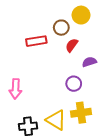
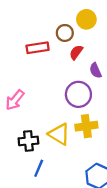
purple semicircle: (89, 62) -> (95, 70), turned -96
purple circle: (74, 84) -> (78, 94), size x1.5
pink arrow: (16, 89) -> (15, 100), turned 36

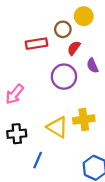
purple circle: (78, 94) -> (64, 77), moved
black cross: (28, 141) -> (17, 134), moved

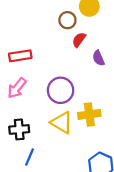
red rectangle: (36, 44) -> (20, 56), moved
purple circle: (64, 77) -> (61, 90), moved
blue line: (38, 160) -> (29, 157), moved

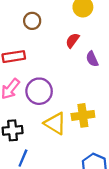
brown circle: (67, 20) -> (32, 21), moved
purple circle: (61, 90) -> (39, 91), moved

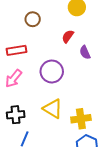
purple circle: (39, 91) -> (52, 71), moved
yellow cross: (83, 115) -> (81, 119), moved

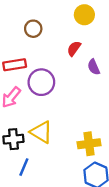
purple circle: (52, 71) -> (41, 82), moved
yellow triangle: (53, 109) -> (41, 132), moved

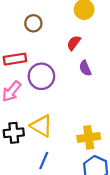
purple semicircle: (94, 67) -> (85, 68), moved
blue line: (24, 167) -> (44, 160), moved

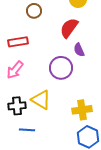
red semicircle: (74, 43) -> (69, 28), size x1.5
purple circle: (41, 76) -> (61, 68), moved
blue line: (44, 160) -> (27, 130), moved, turned 70

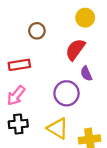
yellow triangle: (41, 100) -> (58, 128), moved
black cross: (17, 106) -> (18, 124), moved

